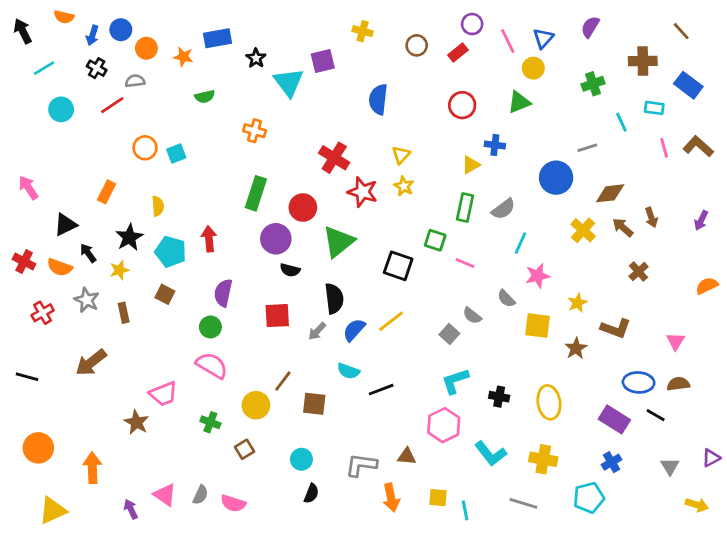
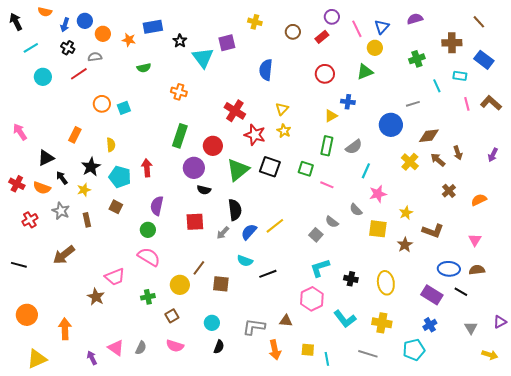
purple semicircle: (590, 27) -> (415, 19), turned 42
black square: (398, 266) -> (270, 167), moved
orange semicircle: (707, 286) -> (479, 200), moved
green cross: (210, 422) -> (148, 297), turned -32
pink semicircle: (233, 503) -> (175, 346), moved

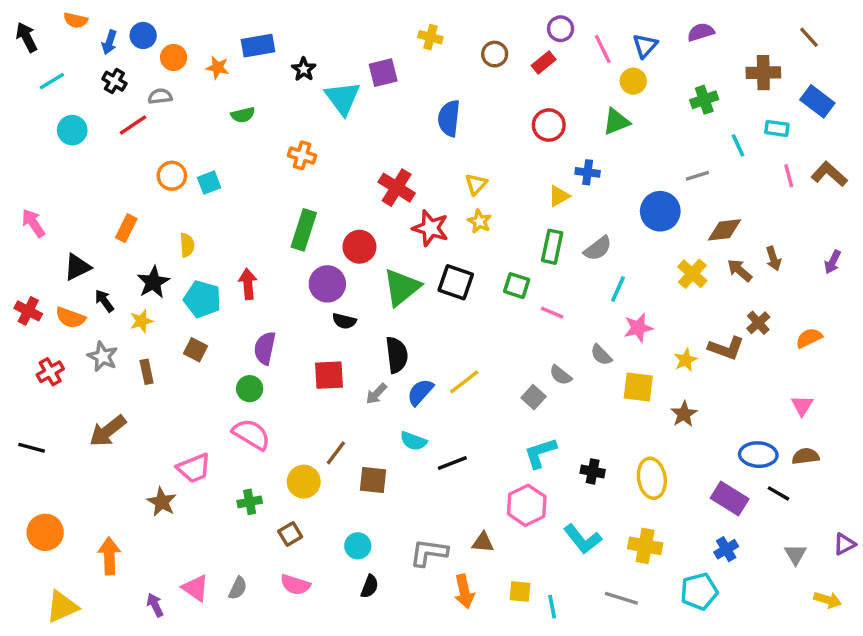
brown L-shape: (433, 231) -> (726, 348), moved

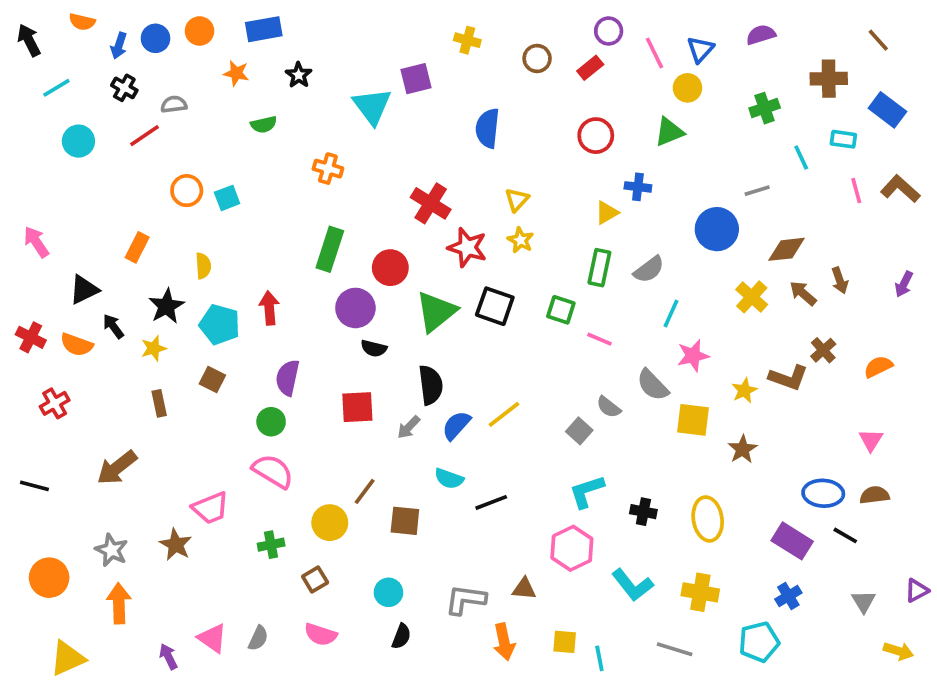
blue rectangle: (258, 46) -> (264, 29), moved
orange circle: (174, 57) -> (200, 31), moved
black star: (304, 69) -> (299, 75), moved
gray semicircle: (601, 355) -> (653, 385), size x1.4
gray star: (103, 357) -> (111, 550), moved

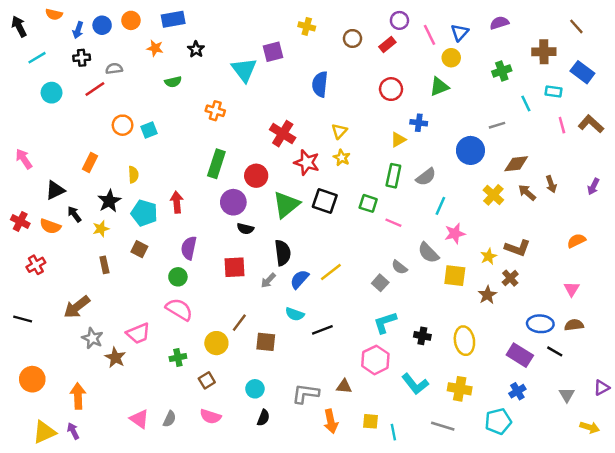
black cross: (124, 88) -> (82, 58), turned -35
brown cross: (823, 350) -> (510, 278), moved
gray star: (111, 550) -> (92, 338), moved
purple arrow: (168, 657) -> (73, 431), moved

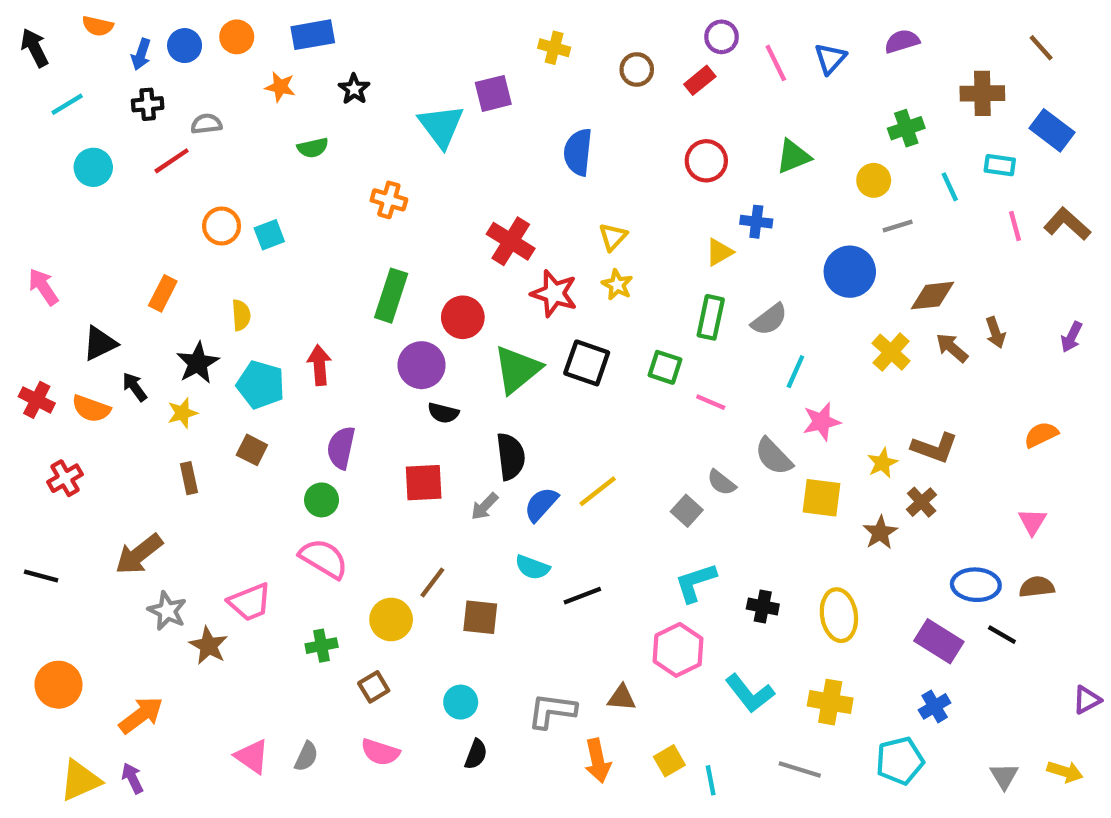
yellow circle: (451, 58) -> (874, 180), moved
gray triangle: (567, 395) -> (1004, 776), moved
orange arrow: (78, 396) -> (141, 715), turned 55
yellow square: (371, 421) -> (669, 761), turned -35

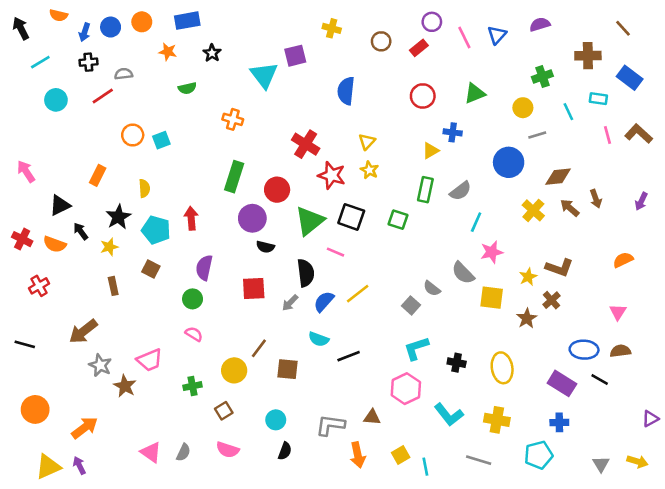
pink line: (711, 402) -> (336, 252), moved
pink semicircle: (324, 559) -> (194, 334), size x0.6
blue cross: (935, 706) -> (559, 422), turned 30

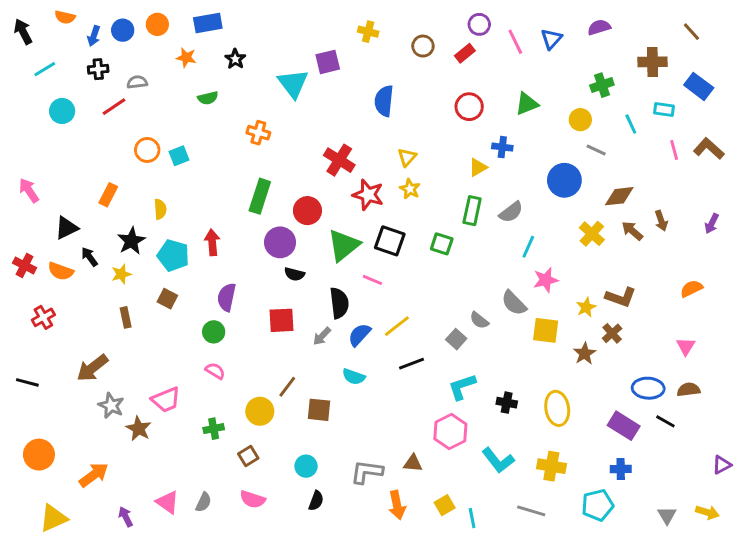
gray line: (537, 135) -> (596, 150), turned 42
black line: (349, 356) -> (411, 364), moved
purple arrow: (79, 465) -> (126, 517), moved

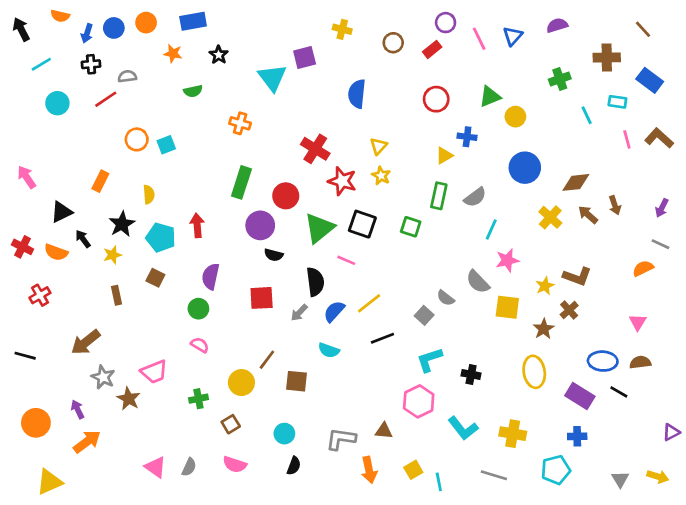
yellow circle: (580, 120) -> (515, 117), moved
gray line: (596, 150) -> (660, 244), moved
yellow ellipse: (557, 408) -> (534, 372), moved
purple arrow: (126, 517) -> (78, 409), moved

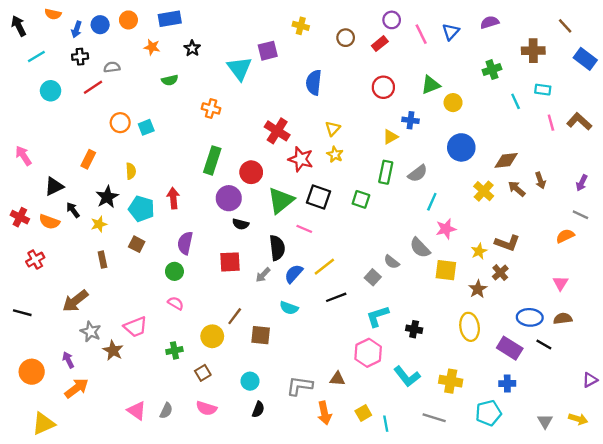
blue rectangle: (650, 80) -> (585, 59), moved

